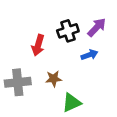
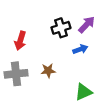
red arrow: (38, 45) -> (20, 41), moved
green triangle: (72, 103) -> (83, 92), moved

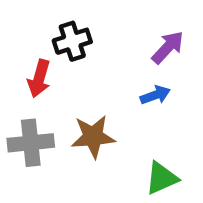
black cross: (61, 28) -> (72, 41), moved
brown star: (48, 71) -> (93, 137), size x1.5

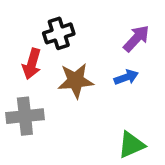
brown star: (93, 137) -> (76, 81), moved

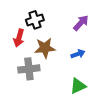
blue arrow: (126, 77) -> (78, 54), moved
gray cross: (25, 116) -> (29, 69), moved

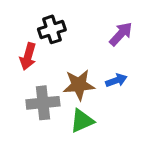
brown star: (45, 48) -> (79, 85), moved
green triangle: (78, 86) -> (82, 121), moved

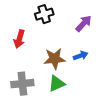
black cross: (52, 29) -> (44, 14), moved
gray cross: (43, 103) -> (22, 84), moved

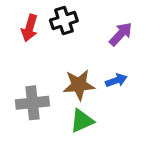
red arrow: (19, 39) -> (29, 28), moved
gray cross: (22, 84) -> (32, 103), moved

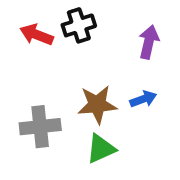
red arrow: (29, 28) -> (36, 35), turned 95
purple arrow: (121, 34) -> (149, 42), turned -30

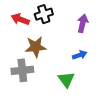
brown star: (97, 105) -> (36, 47), moved
green triangle: (101, 149) -> (66, 80), moved, turned -42

